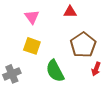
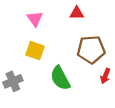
brown pentagon: (83, 45) -> (91, 50), turned 30

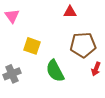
pink triangle: (35, 19) -> (12, 16), moved

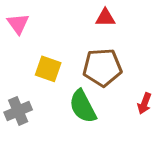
brown pentagon: (83, 45) -> (102, 67), moved

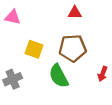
pink triangle: (18, 24) -> (13, 17), turned -42

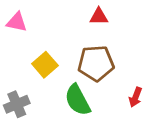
yellow square: (34, 49) -> (45, 65), turned 30

